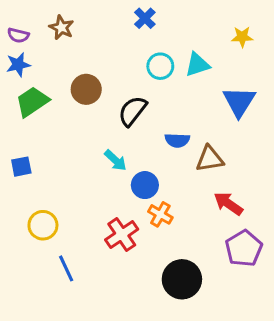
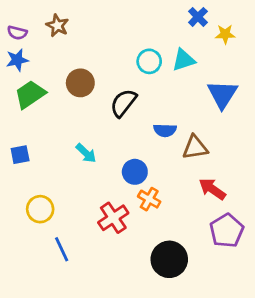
blue cross: (145, 18) -> (198, 17), moved
cyan arrow: (116, 160) -> (86, 153), moved

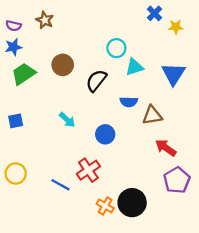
cyan triangle: (184, 60) -> (134, 67), moved
orange cross: (149, 199) -> (105, 206), moved
yellow circle: (40, 209) -> (16, 173), moved
blue line: (62, 249) -> (60, 185), moved, turned -36

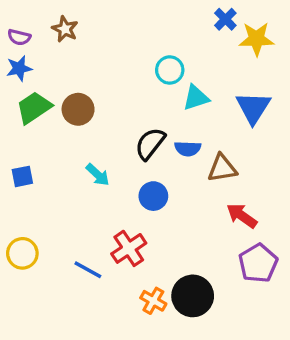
yellow star: (176, 27) -> (256, 39), size x1.5
brown circle: (63, 65) -> (78, 109), moved
black semicircle: (96, 81) -> (150, 144), moved

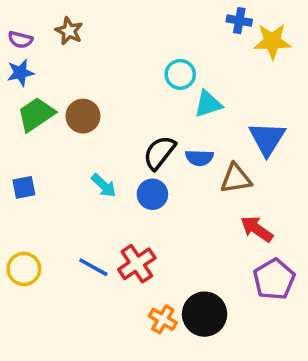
blue cross: (225, 19) -> (239, 21), turned -35
blue triangle: (253, 108) -> (267, 139), moved
blue circle: (153, 196) -> (152, 194), moved
blue line: (88, 270) -> (93, 267), moved

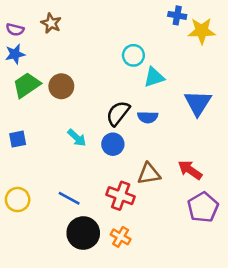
brown triangle: (236, 179) -> (149, 174), moved
red cross: (137, 264) -> (121, 196), moved, turned -36
black circle: (205, 314) -> (83, 233), moved

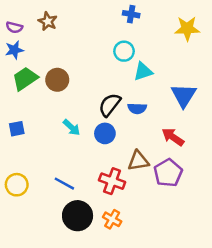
blue cross: (177, 15) -> (131, 14), moved
red arrow: (190, 170) -> (173, 137), moved
purple pentagon: (203, 207) -> (168, 173), moved

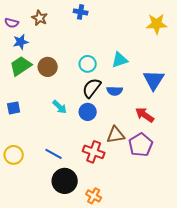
blue cross: (131, 14) -> (81, 12), moved
blue star: (14, 50) -> (21, 42), moved
cyan circle: (124, 51) -> (88, 64), moved
orange cross: (112, 219) -> (94, 196), moved

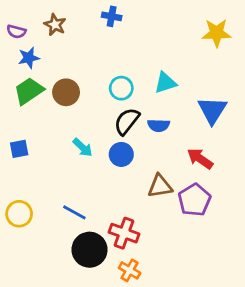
red cross: (94, 152) -> (124, 233), moved

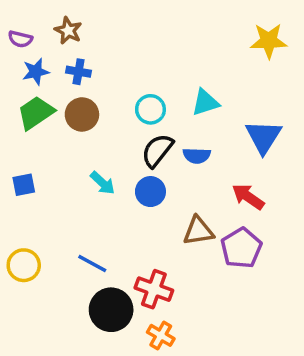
blue cross: (112, 16) -> (79, 72), moved

